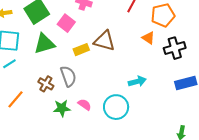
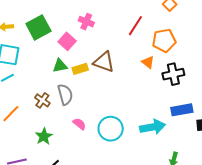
green triangle: (44, 44) -> (60, 66), moved, size x0.7
cyan arrow: (137, 81) -> (153, 127), moved, size x1.4
green star: (62, 108) -> (44, 136), moved, turned -30

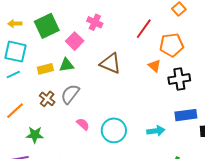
yellow rectangle: (80, 69) -> (45, 69), moved
gray semicircle: (65, 94) -> (70, 94), turned -130
cyan arrow: (153, 127) -> (156, 131), size x0.7
green star: (44, 136) -> (35, 135), moved, turned 30

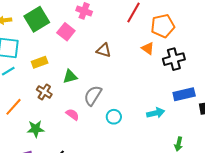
brown triangle: (110, 63) -> (104, 50), size x0.7
green triangle: (66, 65) -> (70, 77), moved
gray semicircle: (70, 94) -> (93, 96), moved
pink semicircle: (83, 124) -> (72, 114), moved
cyan circle: (114, 130) -> (114, 117), size x0.6

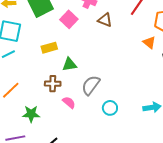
brown triangle: (104, 50) -> (105, 20), moved
yellow rectangle: (40, 62) -> (49, 48), moved
brown cross: (44, 92) -> (53, 84), moved, turned -35

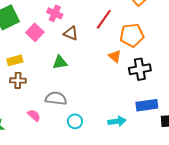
green triangle: (69, 64) -> (60, 62), moved
brown cross: (53, 84) -> (18, 80), moved
gray semicircle: (91, 85) -> (56, 98), turned 60

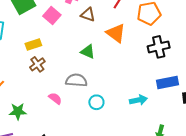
orange triangle: (115, 56) -> (116, 33), moved, size x1.5
green triangle: (60, 62) -> (88, 52), moved, turned 35
brown cross: (18, 80) -> (37, 64), turned -35

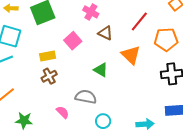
pink square: (52, 15) -> (73, 41), moved

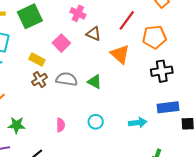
yellow rectangle: (48, 56) -> (37, 60), turned 42
green triangle: (101, 70) -> (95, 82), moved
gray semicircle: (86, 97) -> (67, 79), moved
pink semicircle: (63, 112) -> (61, 125), moved, turned 48

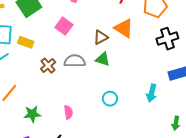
brown triangle: (94, 34) -> (101, 37), moved, turned -42
yellow rectangle: (37, 60) -> (26, 42), moved
cyan arrow: (138, 123) -> (152, 93), turned 120
pink semicircle: (61, 125) -> (68, 112), moved

